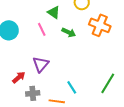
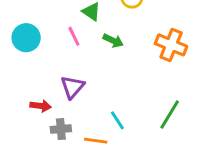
orange cross: (100, 25) -> (171, 45), moved
red arrow: (19, 77) -> (41, 106), turned 48

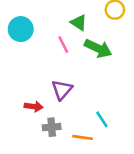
cyan circle: (26, 38) -> (21, 29), moved
green arrow: (113, 41) -> (98, 48), size x1.5

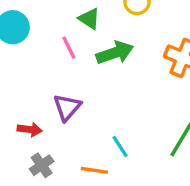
green arrow: (98, 48) -> (115, 53), turned -44
gray cross: (52, 127) -> (42, 165), moved, turned -30

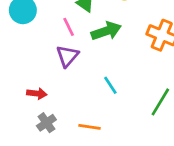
purple triangle: (67, 107) -> (67, 56), moved
cyan line: (120, 146) -> (110, 85), moved

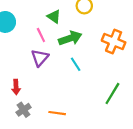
cyan line: (110, 85) -> (76, 64), moved
red arrow: (37, 94) -> (16, 87), turned 80

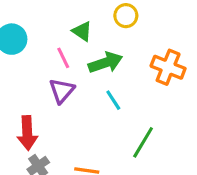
red arrow: (16, 87) -> (27, 133), size x1.5
green line: (112, 94) -> (143, 142), moved

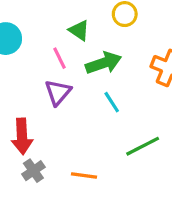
green line: (143, 142) -> (143, 146), turned 32

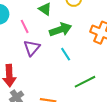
pink line: (59, 58) -> (25, 26), moved

